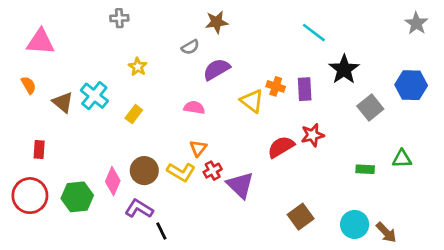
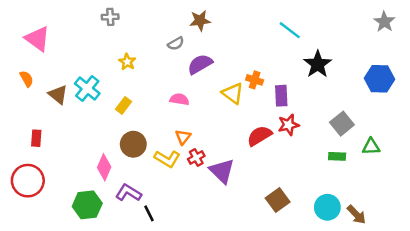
pink triangle: (40, 42) -> (37, 39), turned 32
purple rectangle: (305, 89) -> (281, 96), moved
gray square: (370, 107) -> (342, 124), moved
brown circle: (144, 171) -> (133, 144), moved
green hexagon: (77, 197) -> (87, 205), moved

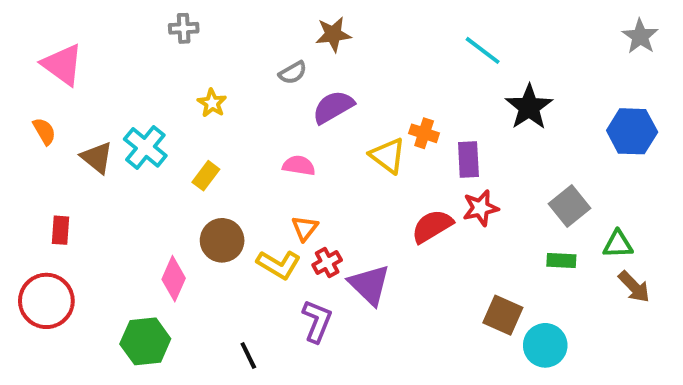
purple L-shape: (128, 193) -> (317, 321), moved, turned 80
brown square: (278, 200) -> (503, 315), moved, turned -30
brown arrow: (356, 215) -> (634, 287), moved

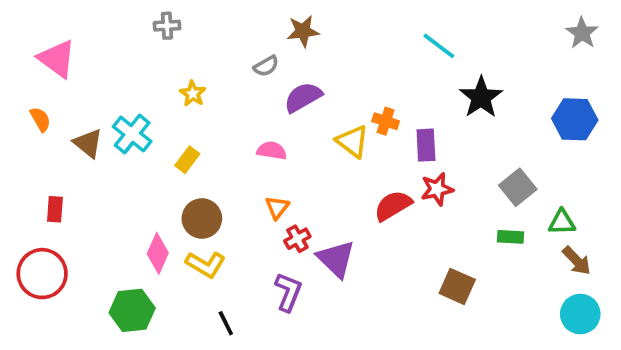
yellow L-shape: (279, 265) -> (206, 264), moved
cyan circle: (545, 345) -> (580, 314), moved

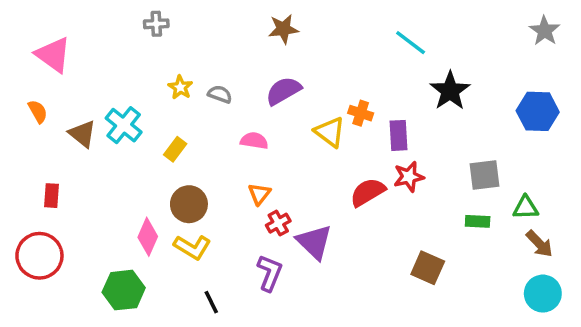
gray semicircle: (266, 66) -> (220, 94), moved, turned -130
gray square: (518, 187) -> (484, 175), turned 32

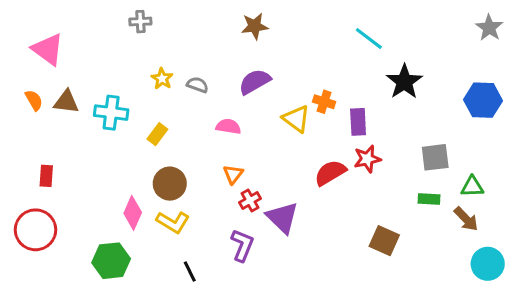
cyan cross: (124, 125) -> (111, 113), turned -32
brown triangle: (82, 134) -> (66, 102), moved, turned -32
brown arrow: (539, 244) -> (466, 219), moved

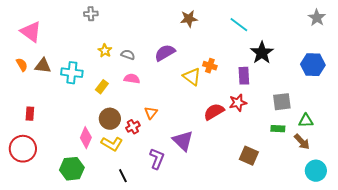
brown star: (255, 26) -> (189, 19), moved
purple rectangle: (358, 122) -> (244, 76), moved
pink semicircle: (228, 126) -> (132, 79), moved
red cross: (250, 201) -> (133, 127), moved

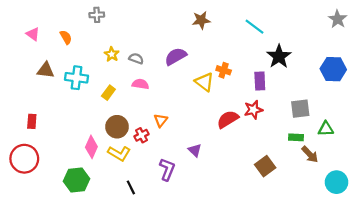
pink triangle: (31, 32) -> (33, 34), size x0.6
orange semicircle: (22, 65) -> (66, 37), moved
purple triangle: (183, 141) -> (195, 150), size x0.6
brown arrow: (302, 142) -> (310, 154), moved
brown square: (249, 156) -> (265, 166), turned 30

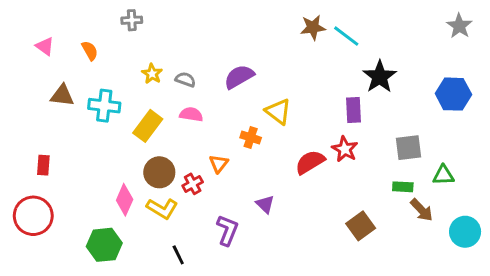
brown star: (201, 20) -> (313, 27), moved
orange cross: (224, 70) -> (251, 138), moved
yellow rectangle: (108, 93) -> (148, 126), size x1.5
red star: (253, 110) -> (345, 149), turned -30
cyan circle: (336, 182) -> (465, 232), moved

